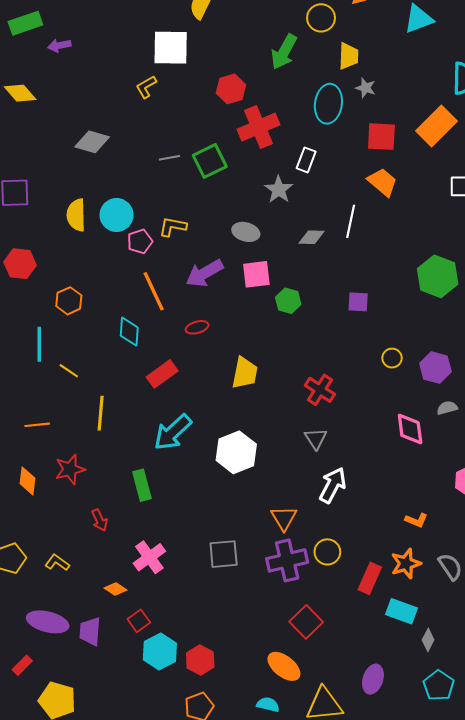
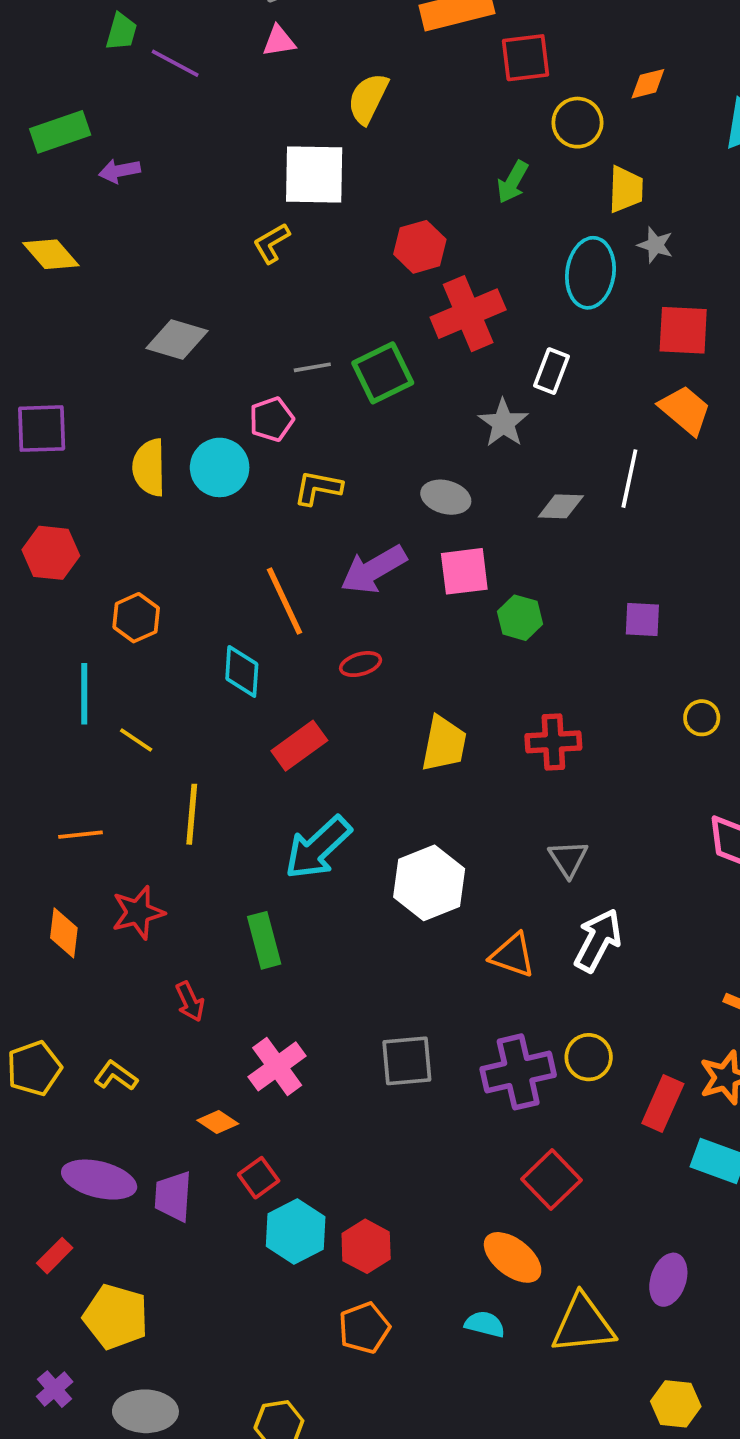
green arrow: (284, 52) -> (513, 182), size x0.7
pink pentagon: (140, 241) -> (272, 419), moved
red cross: (320, 390) -> (553, 742), moved, turned -36
orange triangle: (284, 518) -> (513, 955), moved, turned -40

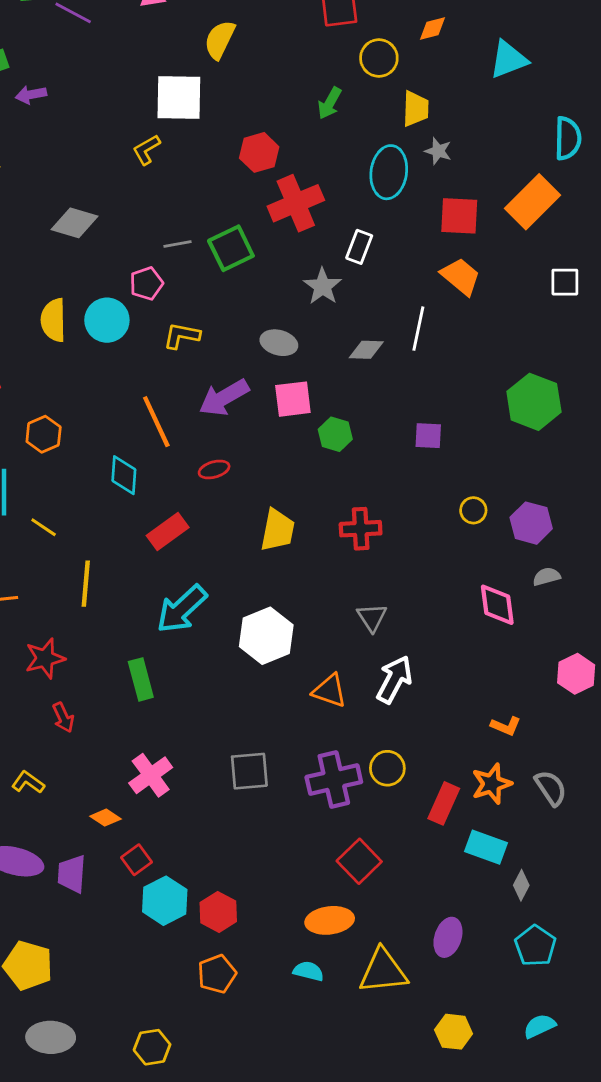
red arrow: (190, 1002) -> (63, 717), moved
orange ellipse: (513, 1257) -> (330, 920), turned -45

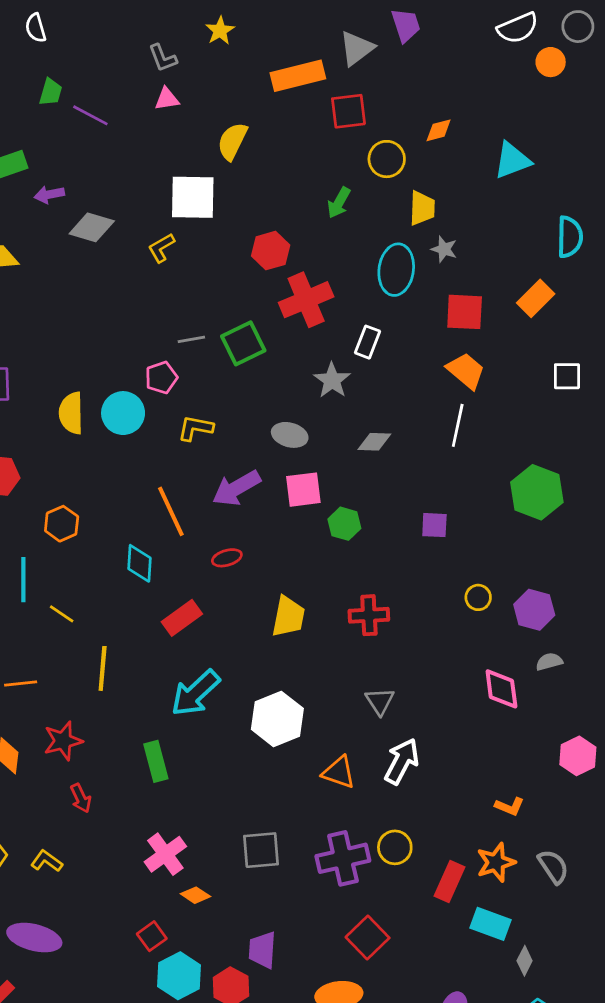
orange rectangle: (533, 202) -> (536, 298), size x0.7
gray diamond: (75, 223) -> (92, 227), moved
white line: (418, 329) -> (458, 425), moved
orange diamond: (106, 818) -> (195, 895), moved
purple trapezoid: (72, 874) -> (262, 950), moved

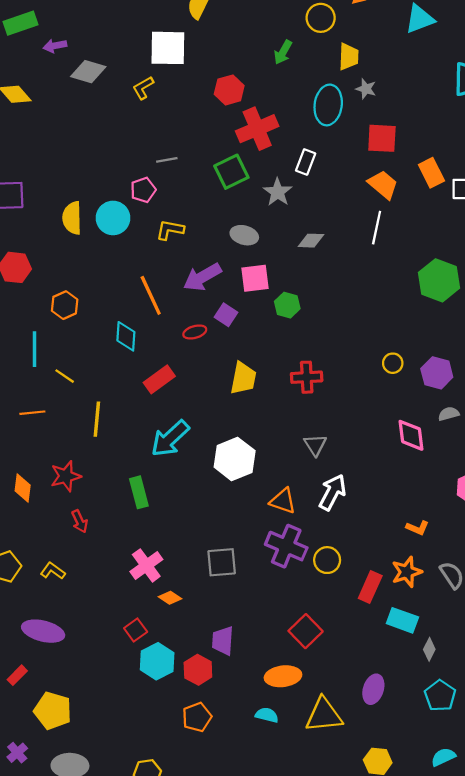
orange rectangle: (536, 298) -> (431, 173), moved, turned -72
green square: (243, 343) -> (231, 172), moved
purple square: (434, 525) -> (226, 315), moved, turned 30
orange line: (21, 683) -> (32, 413), moved
purple cross: (343, 858) -> (286, 546), moved, turned 36

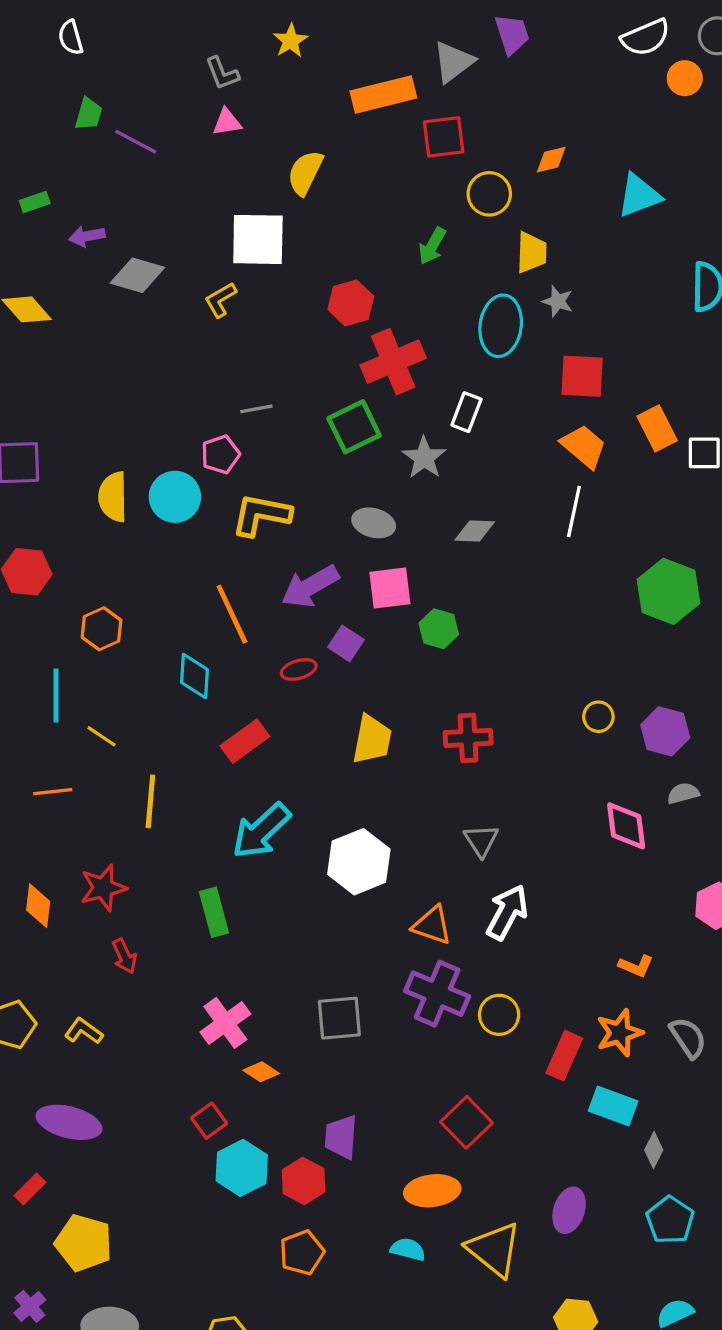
green rectangle: (20, 23) -> (35, 202), size x0.6
yellow L-shape: (170, 230) -> (261, 515), size x1.4
yellow triangle: (324, 715) -> (494, 1249), turned 45

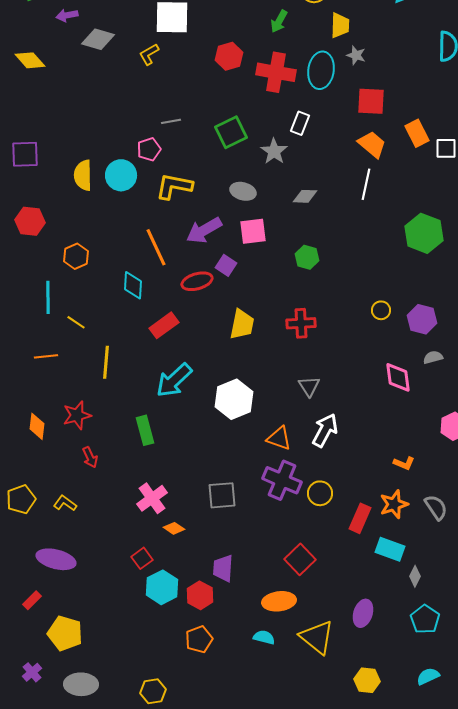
red cross: (393, 362) -> (276, 72), moved, turned 33
green hexagon: (439, 629) -> (307, 257), moved
red ellipse: (299, 669) -> (197, 281), size x1.4

